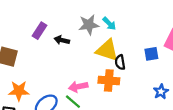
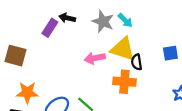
gray star: (89, 25) -> (103, 22), turned 30
black arrow: (62, 40) -> (67, 18), moved
pink arrow: (78, 87) -> (95, 58), moved

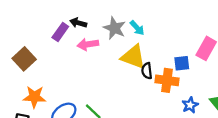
brown square: (16, 56) -> (24, 59), turned 30
pink arrow: (95, 58) -> (88, 44), moved
orange cross: (124, 82) -> (167, 80), moved

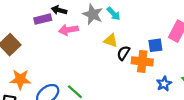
purple rectangle: (60, 32) -> (43, 19), turned 42
yellow triangle: (133, 57) -> (111, 40), size x0.6
black semicircle: (147, 71) -> (123, 53), turned 40

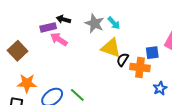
pink arrow: (68, 30) -> (59, 39), moved, turned 42
yellow triangle: (111, 40) -> (111, 48), size x1.5

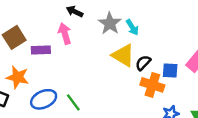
purple rectangle: (48, 27) -> (41, 50), moved
pink arrow: (59, 39) -> (65, 34), turned 30
black semicircle: (123, 60) -> (143, 63), moved

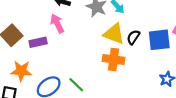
blue square: (170, 71) -> (159, 40), size x1.5
orange cross: (152, 85) -> (114, 59), moved

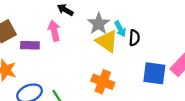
yellow triangle: (114, 34) -> (107, 41), moved
black semicircle: (133, 37) -> (134, 38), moved, turned 136

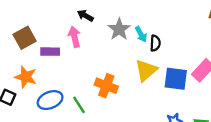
yellow triangle: (107, 41) -> (146, 70), moved, turned 45
orange cross: (103, 82) -> (106, 86), moved

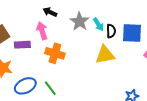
yellow triangle: (146, 70) -> (105, 55), turned 35
blue square: (176, 79) -> (132, 33), moved
orange cross: (106, 86) -> (55, 53), moved

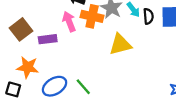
orange cross: (55, 53) -> (92, 16), moved
yellow triangle: (105, 55) -> (120, 44), moved

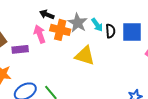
yellow triangle: (120, 44) -> (85, 56), turned 30

